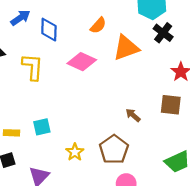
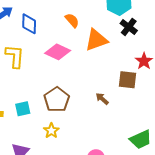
orange semicircle: (98, 25) -> (72, 20), turned -84
brown square: (171, 105) -> (128, 80), moved
brown pentagon: (114, 149) -> (57, 100), moved

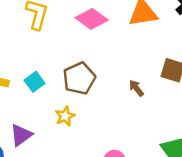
cyan square: (23, 109) -> (34, 82), turned -35

